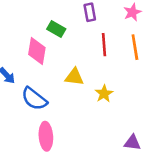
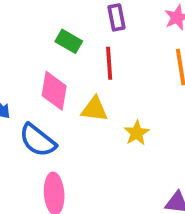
red line: (104, 45) -> (109, 63), moved
pink diamond: (37, 51) -> (54, 91), moved

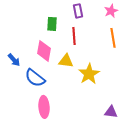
green rectangle: (69, 41) -> (52, 24), turned 64
yellow star: (137, 133) -> (89, 74), size x1.5

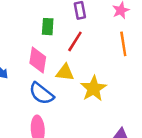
red line: (74, 36) -> (75, 41), turned 36
blue semicircle: (35, 78) -> (41, 93), moved

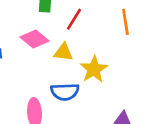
pink diamond: (38, 60) -> (35, 39), turned -60
blue semicircle: (41, 93) -> (65, 92), moved, turned -40

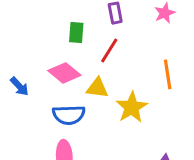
orange line: (125, 22) -> (168, 74), moved
blue semicircle: (65, 92) -> (69, 115), moved

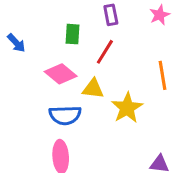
blue arrow: (19, 86) -> (16, 43), moved

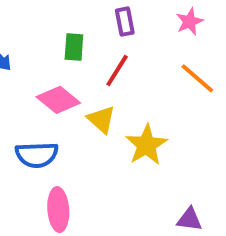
orange line: (162, 75) -> (197, 78), moved, turned -40
yellow triangle: (93, 89) -> (101, 119), turned 35
blue semicircle: (65, 115) -> (37, 155), moved

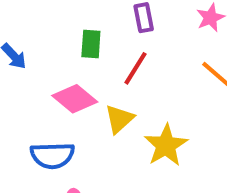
yellow triangle: (101, 119) -> (119, 119), turned 36

